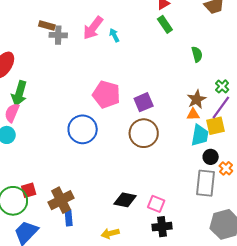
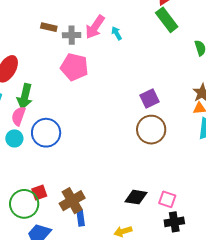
green rectangle: (165, 24) -> (167, 20), size x1.4
gray cross: (58, 35) -> (72, 35), moved
pink pentagon: (106, 94) -> (74, 67), moved
blue circle: (83, 129) -> (46, 133), moved

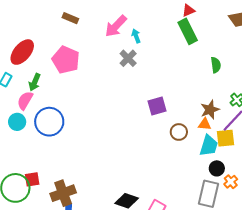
gray cross: (72, 35) -> (128, 58), moved, turned 36
pink pentagon: (74, 67) -> (66, 60), moved
green arrow: (25, 96) -> (35, 82), size x0.7
brown circle: (151, 130) -> (179, 132), moved, size x0.6

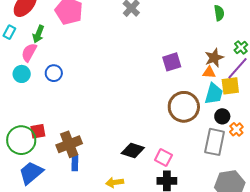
purple square: (157, 106) -> (172, 62), moved
blue circle: (49, 122) -> (54, 73), size x0.6
brown circle: (179, 132) -> (184, 107), moved, size x1.8

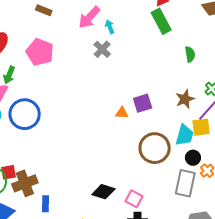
orange triangle: (209, 72) -> (122, 113), moved
blue circle: (54, 73) -> (25, 114), size x1.8
brown cross: (69, 144) -> (25, 183), moved

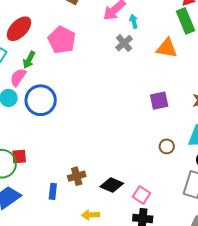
orange triangle: (122, 113) -> (167, 48), moved, size x1.6
brown circle: (155, 148) -> (167, 146), size x0.5
brown cross: (25, 183) -> (77, 176), moved, size x0.7

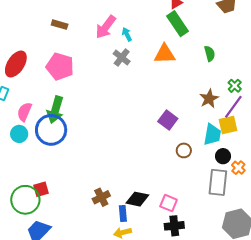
green arrow: (29, 60) -> (55, 110), moved, size x1.5
purple square: (159, 101) -> (168, 120), moved, turned -30
blue rectangle: (53, 191) -> (123, 214), moved

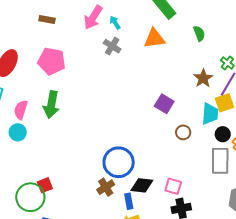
blue circle: (51, 130) -> (119, 162), moved

